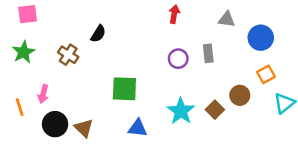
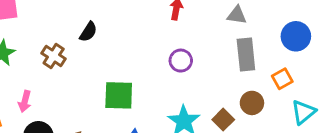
blue circle: (261, 38) -> (296, 36), moved
gray rectangle: (208, 53) -> (246, 54), moved, size x1.5

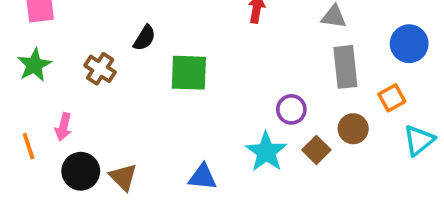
purple circle: (181, 61) -> (291, 109), moved
green square: (119, 95) -> (189, 73), moved

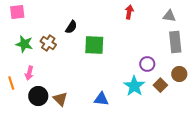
green star: (34, 65) -> (24, 44), moved, turned -30

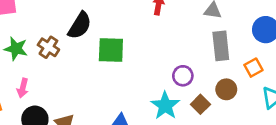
black semicircle: (71, 27) -> (80, 26), size x1.5

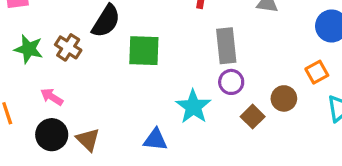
gray rectangle: (221, 46) -> (226, 46), moved
pink arrow: (23, 88) -> (52, 97), moved, turned 108
cyan star: (165, 106) -> (193, 107), moved

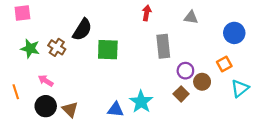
purple circle: (231, 82) -> (185, 71), moved
cyan star: (193, 107) -> (141, 102), moved

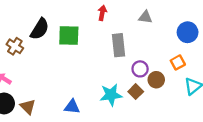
green square: (108, 50) -> (69, 35), moved
cyan star: (141, 102) -> (111, 95), moved, turned 30

